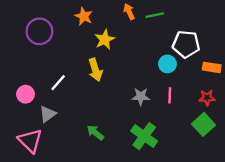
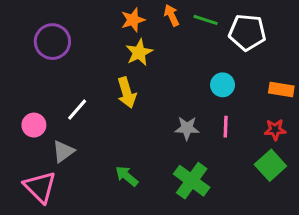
green line: (155, 15) -> (206, 20), turned 30
orange star: (84, 16) -> (133, 20), moved, turned 30
white pentagon: (186, 44) -> (247, 32), moved

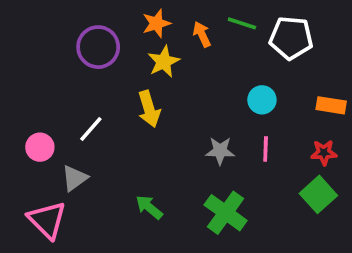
orange arrow: (172, 15) -> (202, 34), moved
purple circle: (52, 42) -> (98, 47), moved

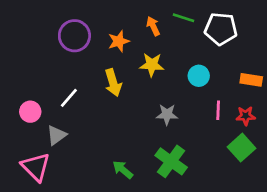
orange star: (156, 23) -> (119, 41), moved
yellow star: (164, 62) -> (152, 65), moved, turned 30
pink line: (266, 149) -> (218, 110), moved
green arrow: (149, 207) -> (123, 170), moved

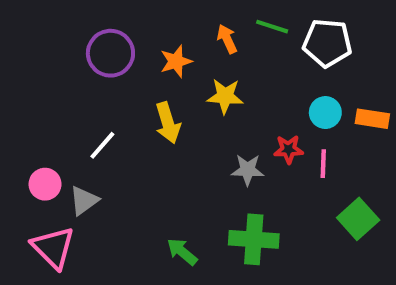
cyan circle: (199, 76) -> (325, 113), moved
pink circle: (30, 112) -> (45, 184), moved
red star: (246, 116) -> (288, 149), moved
green cross: (171, 161) -> (254, 239), turned -32

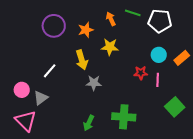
orange rectangle: (372, 119) -> (182, 58), turned -49
gray star: (248, 170) -> (94, 83), moved
green arrow: (182, 252) -> (89, 123), turned -105

